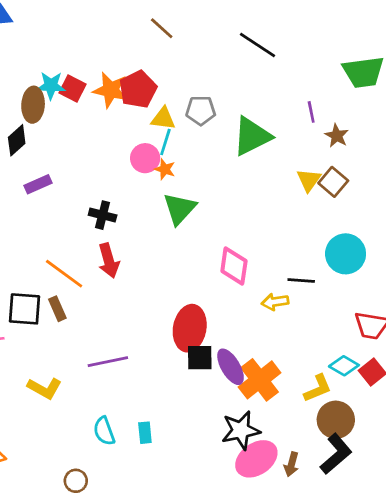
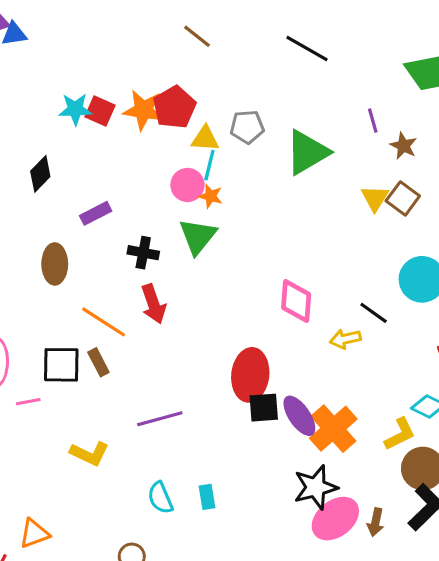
brown ellipse: (33, 105) -> (55, 264), moved
purple rectangle: (38, 184) -> (96, 213), moved
green triangle: (180, 209) -> (198, 236), moved
black line: (301, 281) -> (374, 313), turned 35

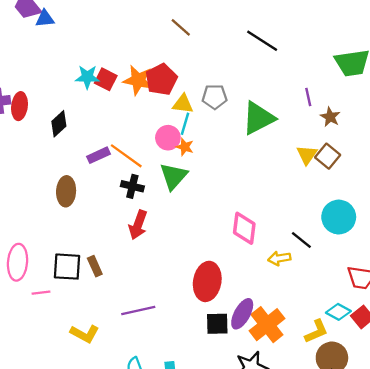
red arrow: (153, 304) -> (138, 225), turned 36
orange line: (104, 322) -> (126, 156), moved
black square: (264, 408) -> (217, 324), moved
purple ellipse: (299, 416) -> (242, 314), turned 60

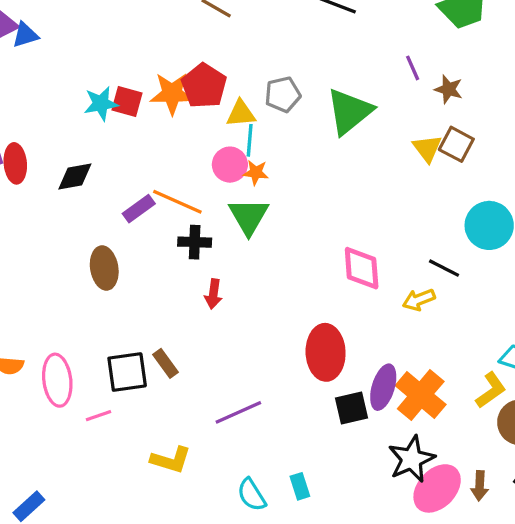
black diamond: (59, 124) -> (75, 176), turned 44
red arrow: (138, 225) -> (213, 294), size x0.7

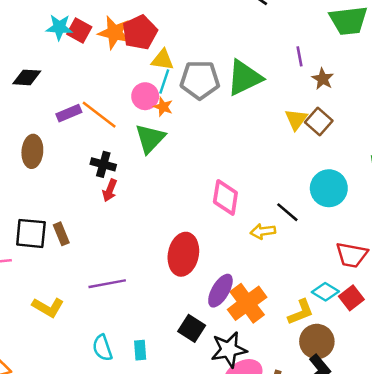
gray pentagon: (283, 94) -> (200, 80), moved, size x1.4
black cross: (195, 242) -> (103, 164), moved
black square: (352, 408) -> (192, 328), moved, turned 32

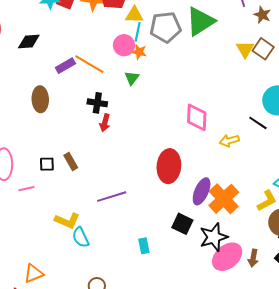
green triangle: (150, 138) -> (132, 78), size x0.6
black line: (287, 212) -> (258, 123), moved
black square: (31, 233) -> (47, 164), size x0.6
cyan semicircle: (102, 348) -> (81, 237), moved

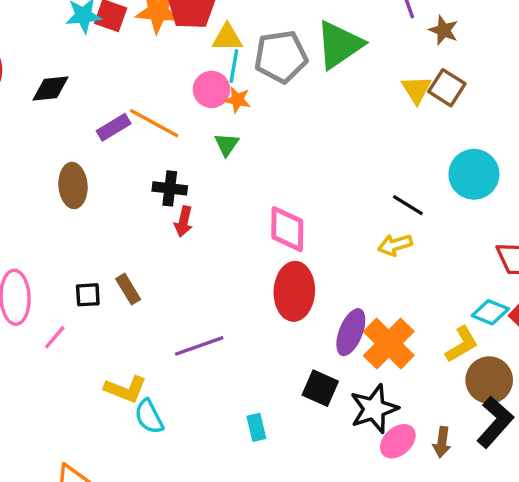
pink diamond: (197, 117) -> (287, 229), moved
black line: (258, 123) -> (408, 205), moved
pink line: (26, 189) -> (55, 337), turned -35
pink ellipse: (227, 257) -> (398, 441), size x0.7

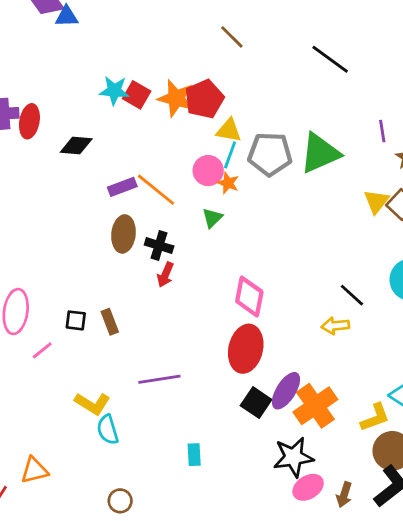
brown ellipse: (73, 186) -> (123, 234), moved
black square: (320, 388) -> (256, 403), moved

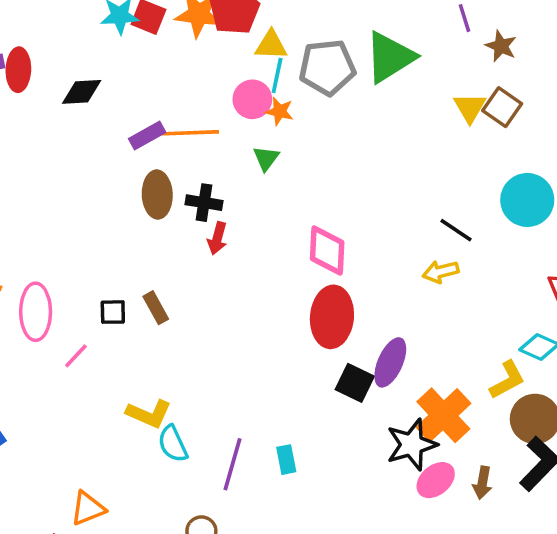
orange line: (156, 190) -> (190, 133), turned -33
purple line: (159, 379) -> (232, 464), moved, turned -57
orange cross: (315, 406) -> (443, 415), moved

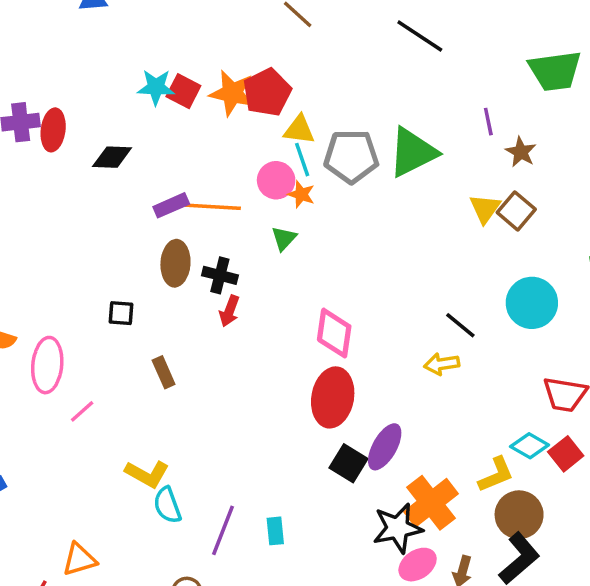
cyan line: (277, 75) -> (302, 160), turned -36
black square: (113, 312) -> (121, 313), moved

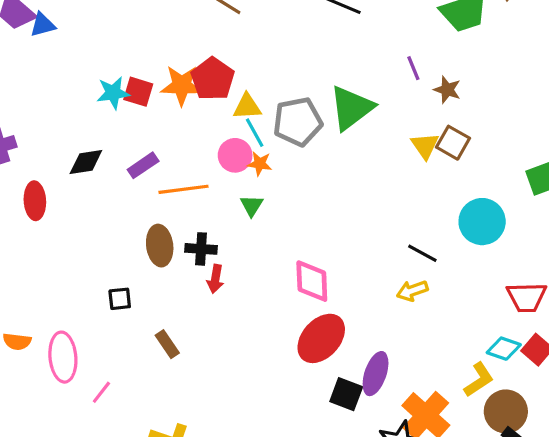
red ellipse: (53, 130) -> (35, 201), moved
purple rectangle: (171, 205) -> (143, 165), moved
red ellipse: (333, 397) -> (321, 338), turned 42

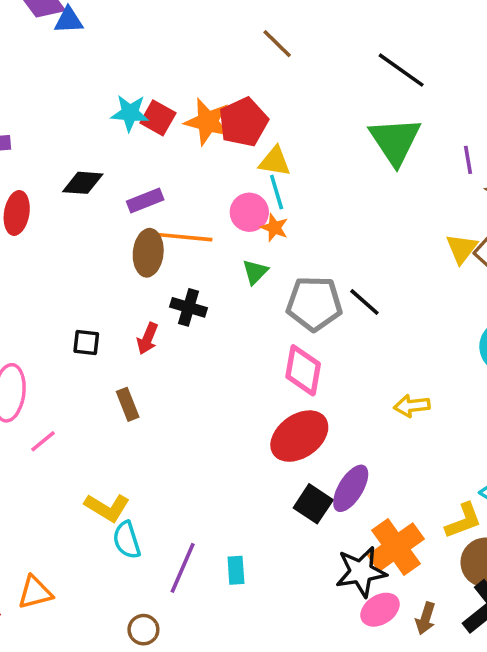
green triangle: (351, 108) -> (395, 141), moved, turned -39
gray pentagon: (298, 122) -> (314, 304), moved
brown ellipse: (160, 246) -> (148, 253), moved
black line: (422, 253) -> (364, 302), moved
red arrow: (215, 279) -> (147, 339), moved

